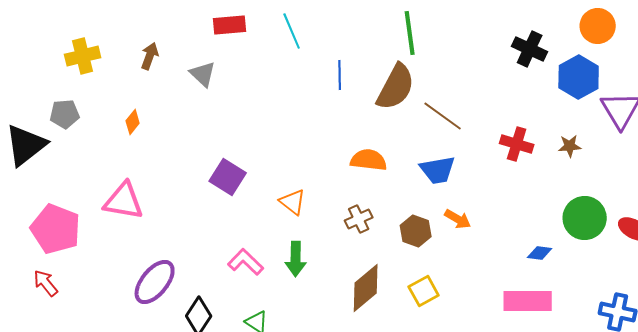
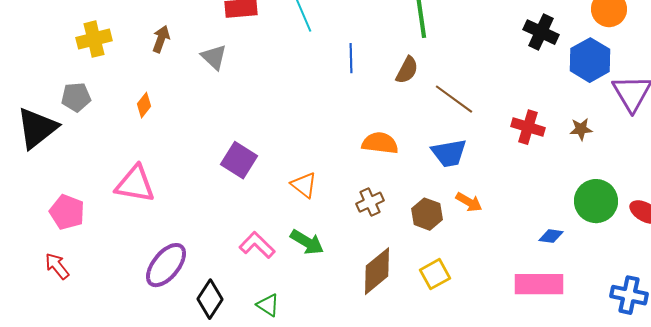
brown semicircle: (396, 87) -> (407, 70), size x0.6
pink pentagon: (56, 229) -> (67, 212), size x0.7
green arrow: (296, 259) -> (307, 242), turned -60

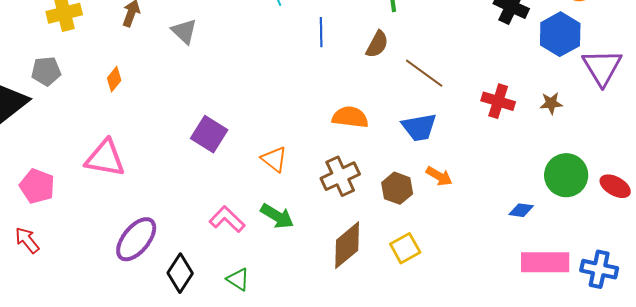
brown cross: (370, 202) -> (340, 176), size x1.4
pink rectangle: (539, 284) -> (545, 262), moved

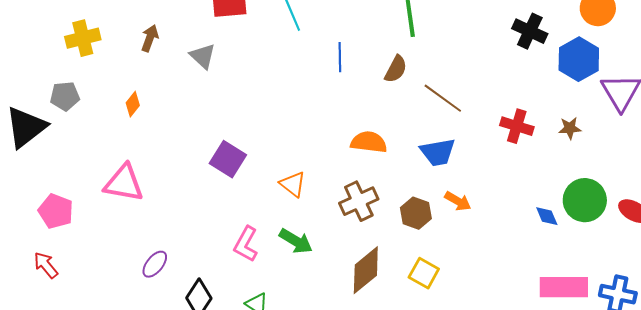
blue diamond: (521, 210) -> (547, 216), moved, turned 60
pink L-shape: (227, 219) -> (246, 244), turned -105
purple ellipse: (136, 239) -> (155, 264), size x0.6
yellow square: (405, 248) -> (424, 273), turned -32

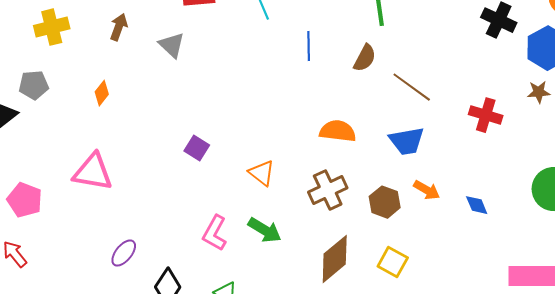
brown star: (570, 128) -> (539, 92), moved
purple square: (228, 159) -> (197, 148), size x0.7
blue diamond: (547, 216) -> (477, 205), moved

